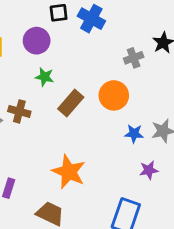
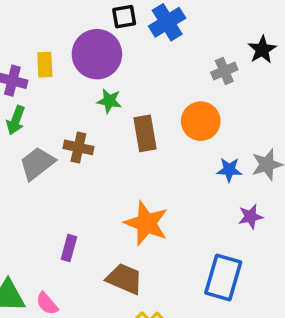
blue cross: (91, 19) -> (167, 22), turned 32
purple circle: (37, 41) -> (97, 54), size x1.4
brown rectangle: (71, 103) -> (145, 133), turned -48

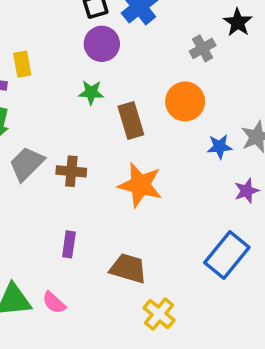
purple circle: (97, 54) -> (102, 44), moved, size x0.7
brown cross: (78, 147) -> (71, 171), moved
orange star: (146, 223) -> (140, 185), moved
blue rectangle: (223, 278) -> (227, 255), turned 30

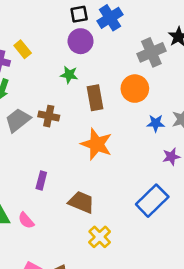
gray cross: (203, 48) -> (151, 52), size x1.5
yellow rectangle: (22, 64) -> (23, 49), turned -36
brown cross: (71, 171) -> (49, 116), moved

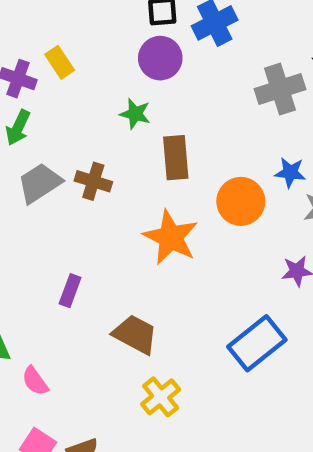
orange circle: (135, 89) -> (241, 201), moved
blue star: (156, 123) -> (290, 172), moved
pink semicircle: (26, 221) -> (35, 381), moved

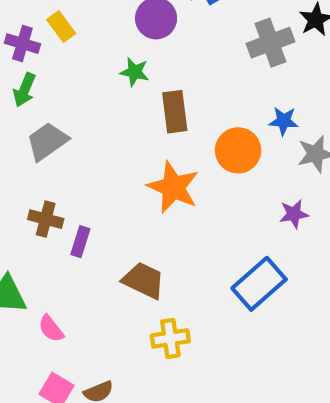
brown cross: (93, 181) -> (46, 219), moved
yellow cross: (161, 397) -> (170, 338), turned 33

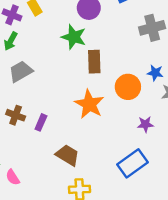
green star: (135, 72) -> (74, 37), size x1.5
purple star: (294, 214) -> (145, 124), moved
purple rectangle: (80, 242) -> (41, 122), moved

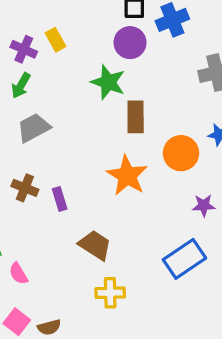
purple rectangle: (41, 122) -> (60, 199), turned -42

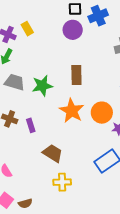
green star: (108, 82) -> (42, 86), moved, turned -30
gray trapezoid: (34, 128) -> (15, 82), turned 45
orange circle: (181, 153) -> (102, 113), moved

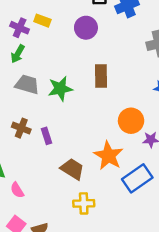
yellow rectangle: (27, 29) -> (42, 21), turned -40
purple circle: (73, 30) -> (86, 28), moved
orange star: (72, 111) -> (108, 156), moved

